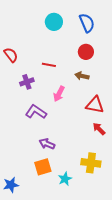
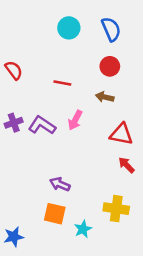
purple cross: (27, 82) -> (14, 123), moved
purple L-shape: (36, 112) -> (42, 125), moved
orange square: (43, 167) -> (55, 214), turned 30

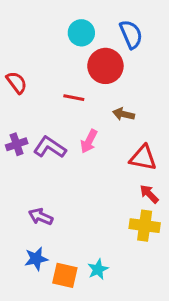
red circle: (110, 66) -> (105, 66), moved, size x1.5
purple arrow: (60, 184) -> (41, 217), moved
yellow cross: (116, 209) -> (145, 226), moved
orange square: (55, 214) -> (65, 275), moved
blue star: (14, 237) -> (36, 259), moved

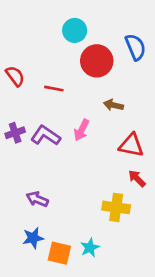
blue semicircle: (131, 34) -> (135, 47), moved
red line: (74, 98) -> (54, 89), moved
yellow cross: (145, 226) -> (116, 207), moved

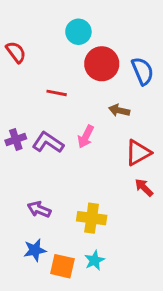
blue semicircle: (135, 47) -> (143, 71), moved
red semicircle: (15, 76) -> (16, 52), moved
red triangle: (131, 145) -> (138, 153), turned -40
yellow cross: (116, 207) -> (92, 218), moved

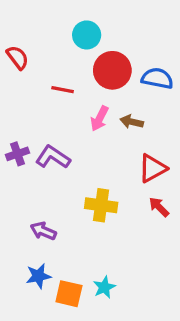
blue semicircle: (143, 71) -> (157, 78), turned -56
red line: (57, 93) -> (63, 90), moved
pink arrow: (86, 137) -> (99, 119), moved
yellow cross: (92, 218) -> (101, 205), moved

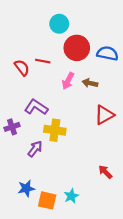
red semicircle: (18, 57) -> (22, 68), moved
purple cross: (18, 154) -> (12, 127), moved
yellow cross: (101, 205) -> (55, 130), moved
red arrow: (159, 207) -> (105, 172), moved
purple arrow: (43, 231) -> (35, 149), moved, turned 105

